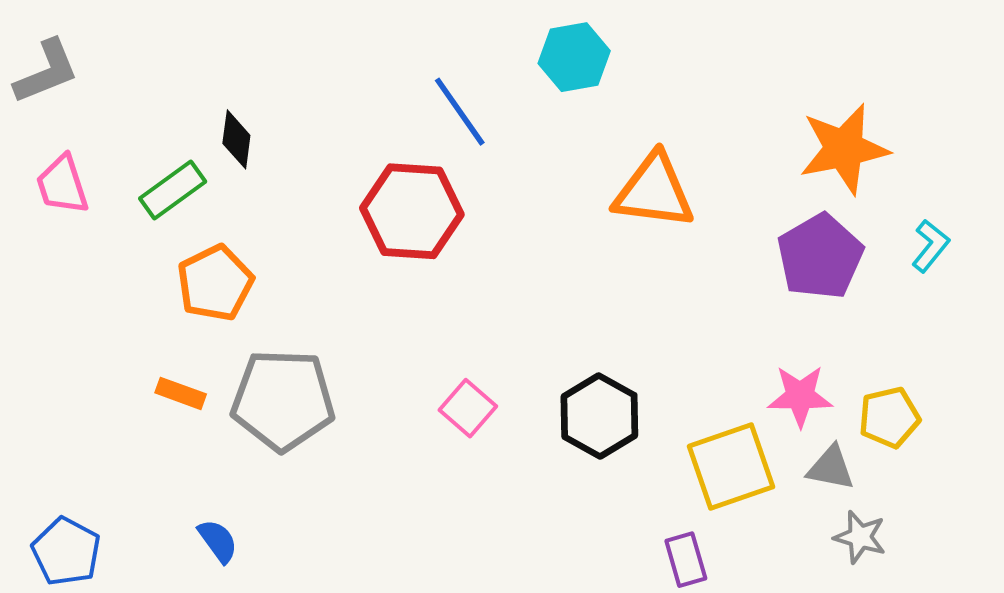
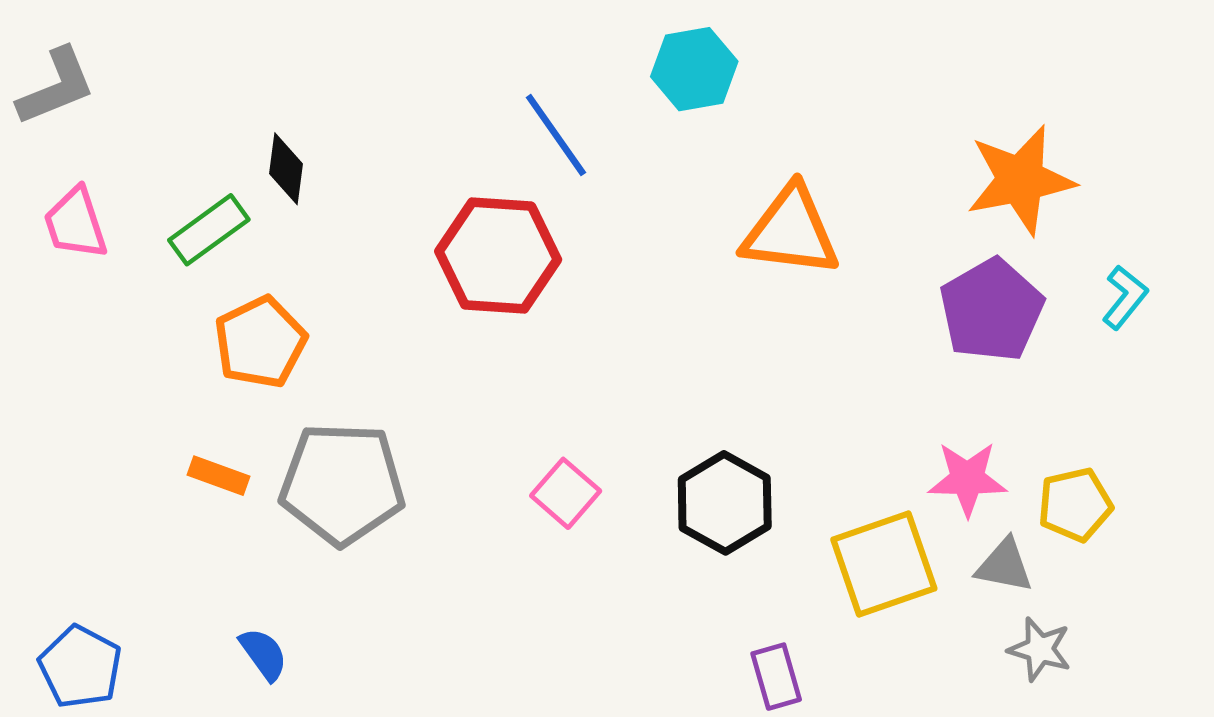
purple rectangle: (686, 560) -> (776, 677), moved

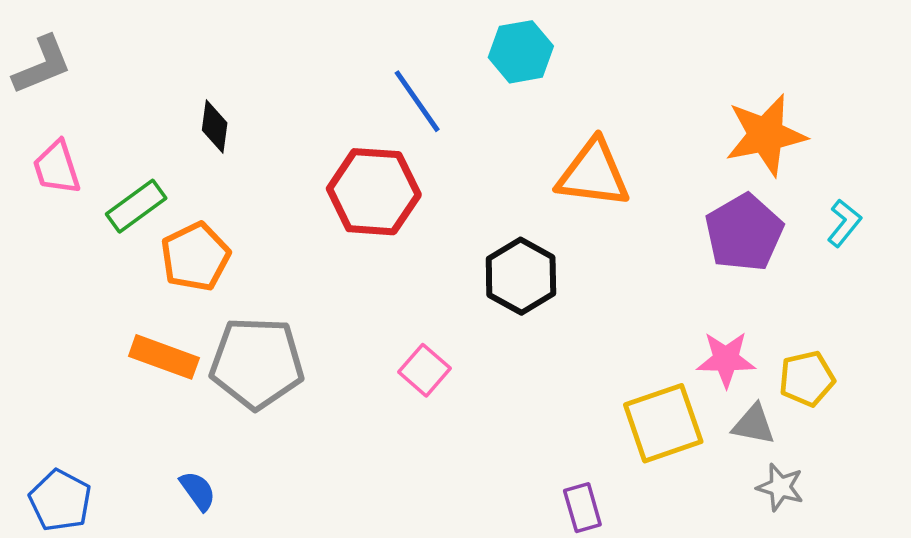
green rectangle: (209, 230) -> (136, 206), moved
orange rectangle: (218, 476) -> (164, 357), size x1.5
black hexagon: (725, 503) -> (521, 276), moved

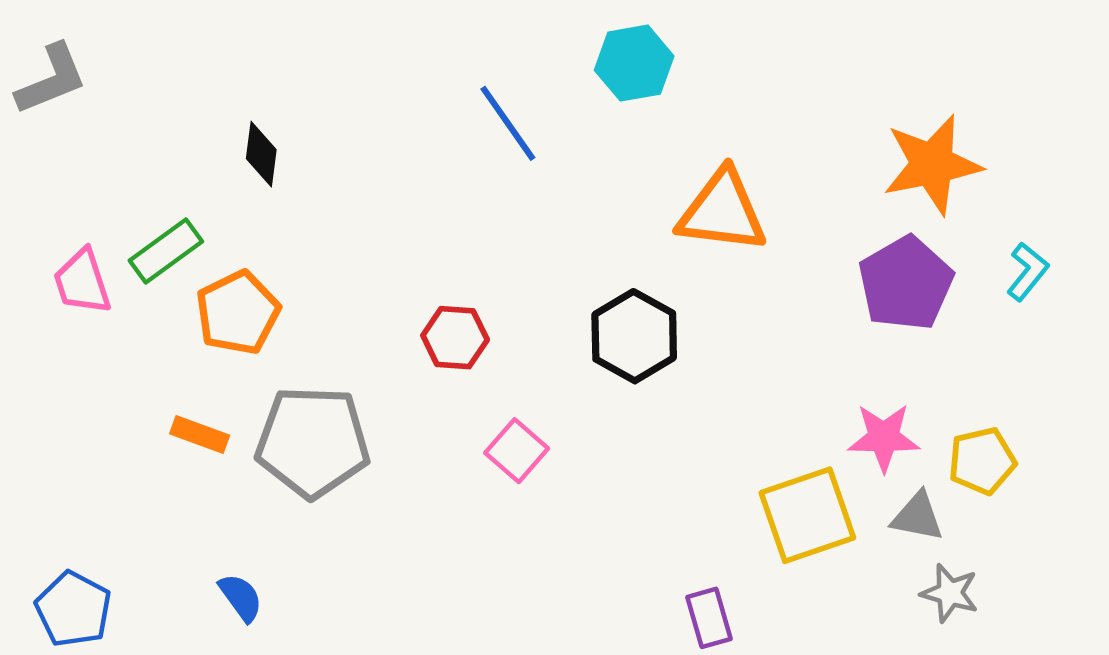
pink trapezoid: (57, 168) -> (82, 282), moved
red hexagon: (374, 192) -> (455, 338), moved, size x0.6
orange rectangle: (164, 357) -> (200, 434), size x0.7

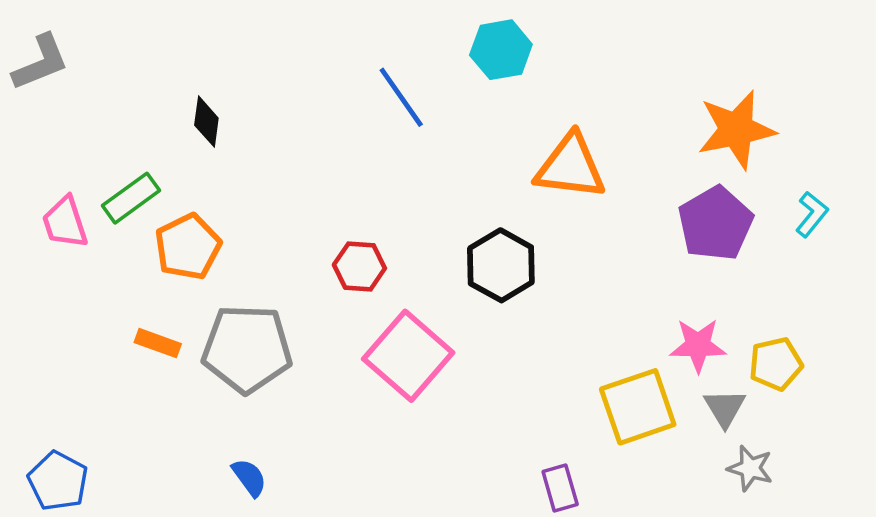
pink square: (517, 451) -> (408, 356), size x1.8
gray triangle: (917, 517) -> (725, 408), turned 48
blue semicircle: (241, 597) -> (249, 478), moved

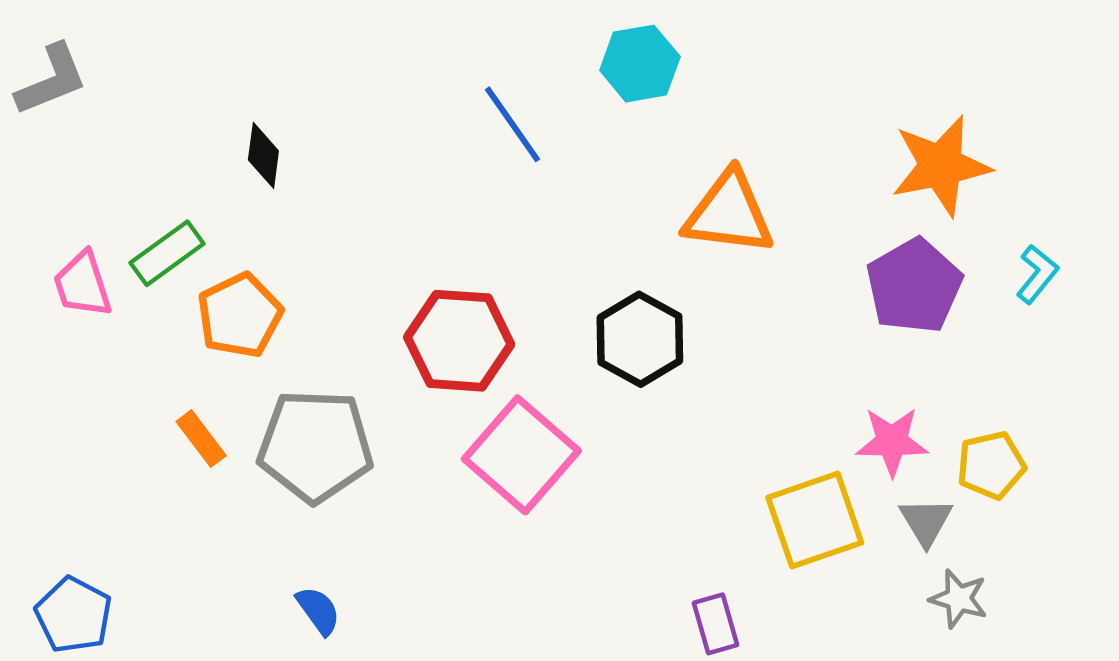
red hexagon: (359, 266) -> (459, 341), size x1.6
orange rectangle: (158, 343) -> (201, 439), turned 33

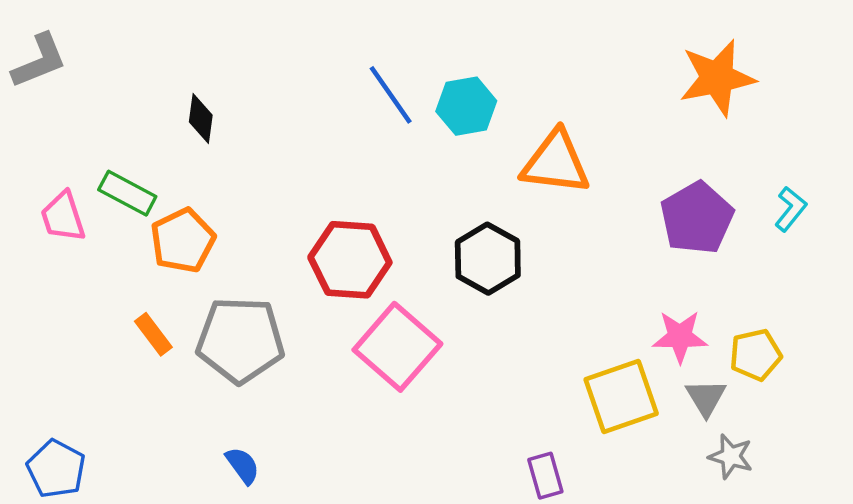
cyan hexagon: (640, 64) -> (466, 106), moved
orange star: (941, 166) -> (717, 78), moved
green rectangle: (167, 253) -> (127, 193), turned 64

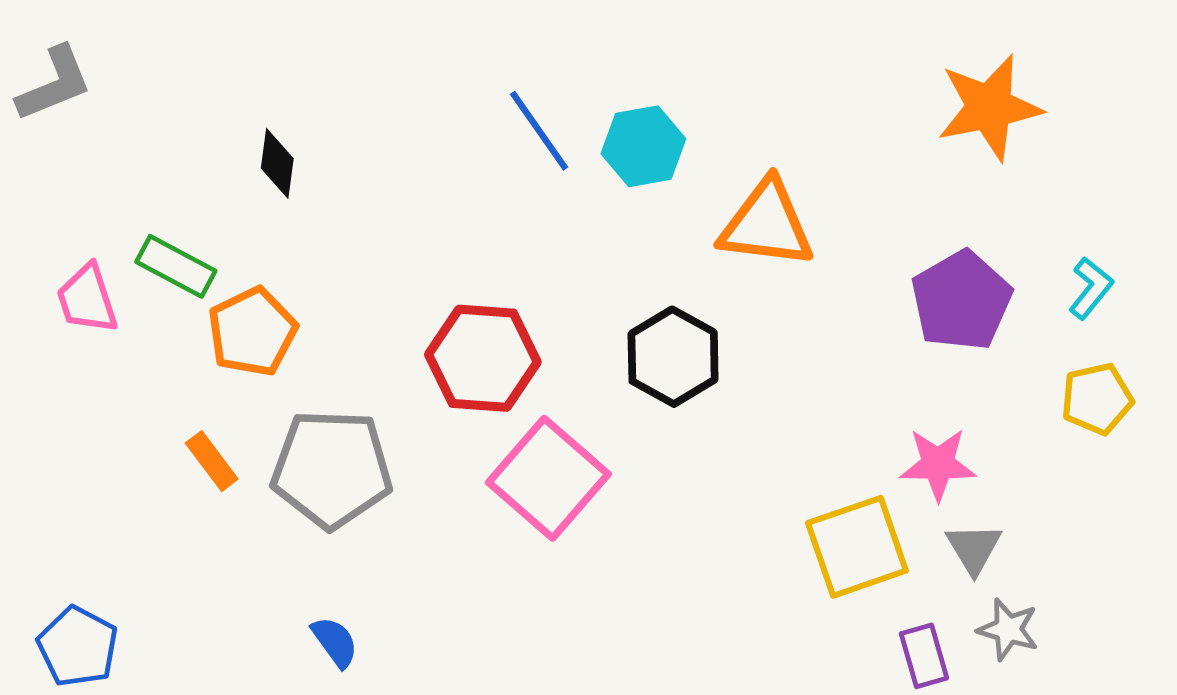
yellow pentagon: (756, 355) -> (1097, 399), moved
purple rectangle: (545, 476) -> (924, 656), moved

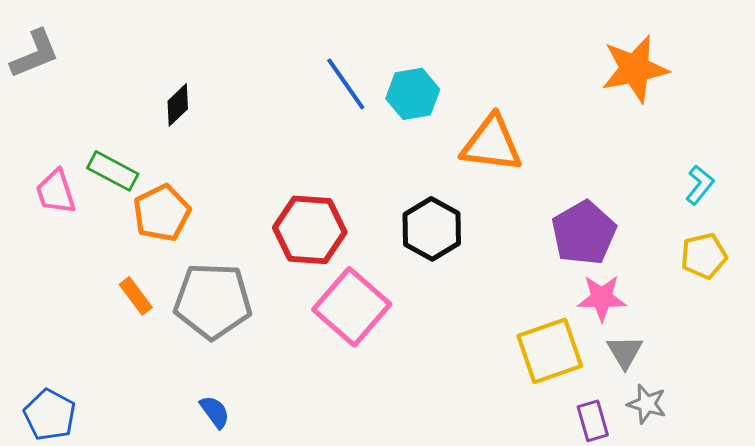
black diamond: (277, 163) -> (178, 105), turned 39
purple pentagon: (961, 301) -> (584, 233), moved

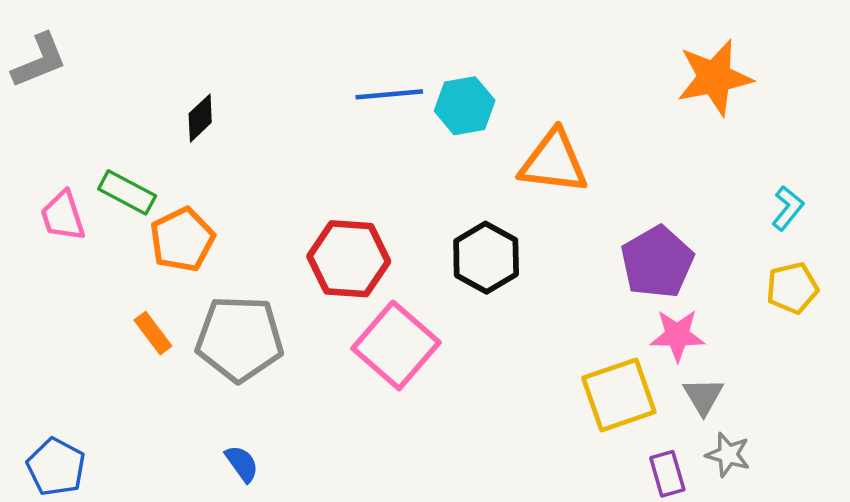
blue line: (346, 84) -> (389, 94), turned -60

